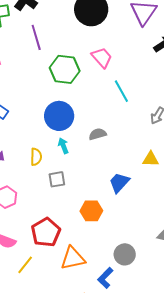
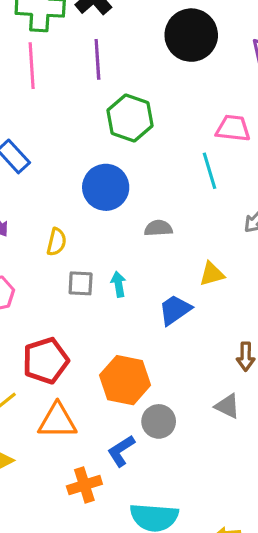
pink trapezoid: (102, 58) -> (233, 128), moved, turned -55
cyan arrow: (63, 146) -> (118, 284), moved
yellow triangle: (151, 159) -> (212, 274), moved, turned -30
orange hexagon: (91, 211) -> (125, 380), moved, size x1.4
orange triangle: (73, 258) -> (57, 421), moved

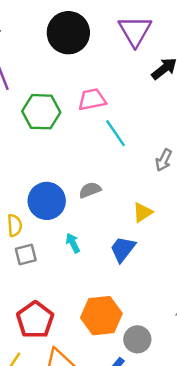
pink trapezoid: (233, 128) -> (92, 100), moved
blue circle: (106, 187) -> (47, 201), moved
gray square: (81, 283) -> (26, 254), moved

